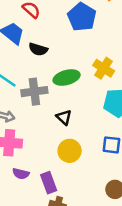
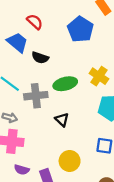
yellow circle: (70, 151) -> (70, 161), moved

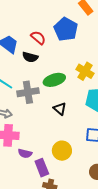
red semicircle: (35, 22) -> (38, 38), moved
black triangle: (62, 120) -> (60, 109), moved
purple semicircle: (22, 170) -> (25, 153), moved

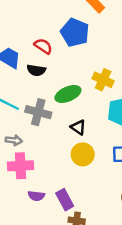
gray cross: (28, 92) -> (38, 112), turned 30
yellow circle: (62, 151) -> (83, 154), moved
purple semicircle: (25, 153) -> (36, 196), moved

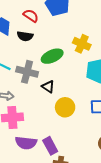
black triangle: (78, 127) -> (48, 87), moved
purple semicircle: (36, 196) -> (26, 143), size x1.5

